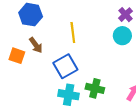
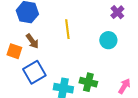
cyan circle: (122, 36) -> (108, 40), moved
blue square: (65, 66) -> (34, 72), moved

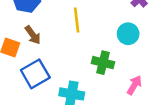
green cross: (88, 82) -> (103, 63), moved
pink arrow: (124, 86) -> (134, 85), moved

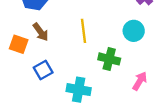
yellow line: (77, 20) -> (83, 31), moved
blue square: (35, 74) -> (43, 70), size x0.7

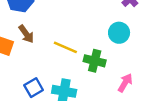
yellow line: (83, 31) -> (65, 47), moved, turned -60
blue square: (43, 70) -> (34, 88), moved

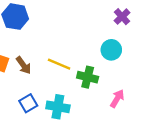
brown arrow: (26, 34) -> (23, 65), moved

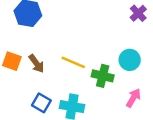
cyan circle: (111, 50) -> (130, 60), moved
blue square: (28, 103) -> (41, 103), turned -30

